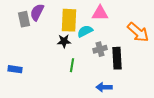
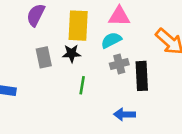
gray rectangle: (24, 19) -> (44, 57), moved
cyan semicircle: (85, 31) -> (111, 40), moved

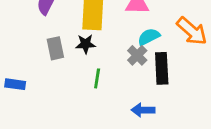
cyan semicircle: (111, 40) -> (149, 37), moved
gray cross: (119, 64) -> (137, 55), turned -30

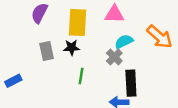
black rectangle: (162, 68) -> (131, 83), moved
blue rectangle: (15, 84) -> (13, 81), turned -35

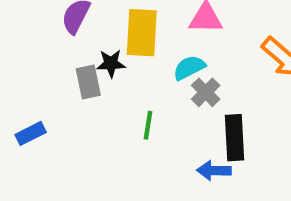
cyan semicircle: (124, 42) -> (189, 68), moved
black star: (72, 47) -> (111, 63), moved

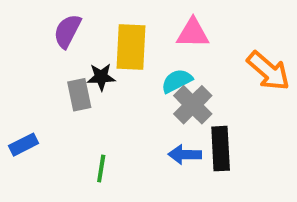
gray cross: (206, 92) -> (193, 105), size x1.4
green line: (148, 125) -> (101, 168), moved
blue arrow: (214, 171) -> (185, 155), moved

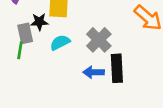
cyan semicircle: (177, 81) -> (60, 42), moved
green line: (101, 168) -> (20, 50), moved

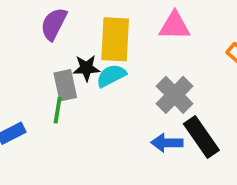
cyan semicircle: (60, 42) -> (111, 76), moved
black rectangle: (117, 68) -> (201, 137), turned -32

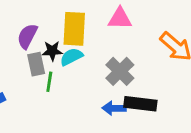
purple semicircle: (54, 24) -> (27, 36), moved
green line: (58, 110) -> (49, 82), moved
black rectangle: (201, 137) -> (140, 104), turned -48

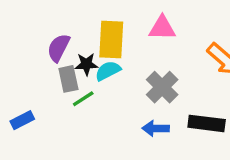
green line: (49, 82) -> (83, 99), turned 48
black rectangle: (140, 104) -> (207, 123), moved

